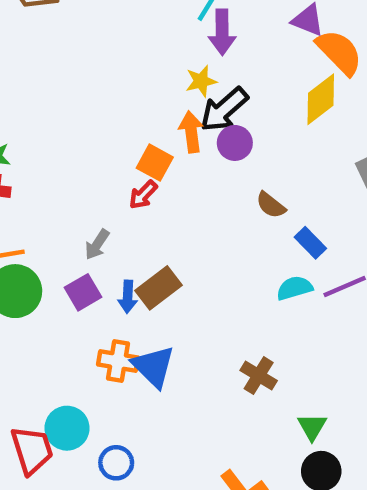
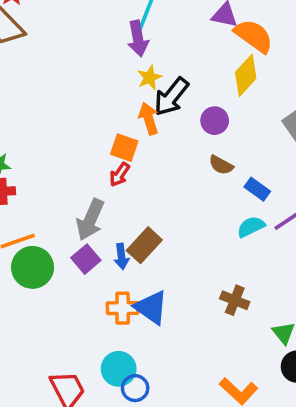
purple arrow: (222, 32) -> (138, 39), moved
purple circle: (235, 143) -> (215, 121), moved
gray arrow: (97, 245) -> (90, 220), size x1.6
cyan circle: (67, 428) -> (119, 369), moved

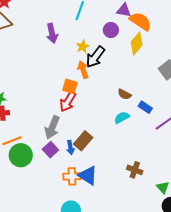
purple arrow: (138, 39) -> (52, 33), moved
purple circle: (215, 121) -> (111, 30), moved
red arrow: (120, 174) -> (68, 102), size x1.5
cyan semicircle: (251, 227) -> (122, 118), moved

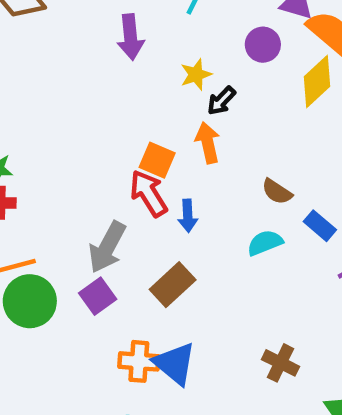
black arrow: (95, 57) -> (221, 101), size x0.6
orange arrow: (83, 70) -> (208, 143), moved
red arrow: (68, 102) -> (149, 193), turned 110
blue arrow: (70, 147) -> (188, 216), moved

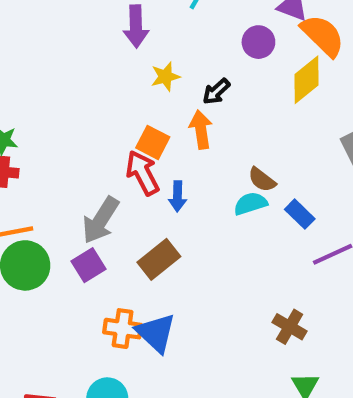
yellow star: (196, 75) -> (165, 77), moved
cyan semicircle: (265, 243) -> (250, 204), moved
brown cross: (280, 363) -> (290, 327), moved

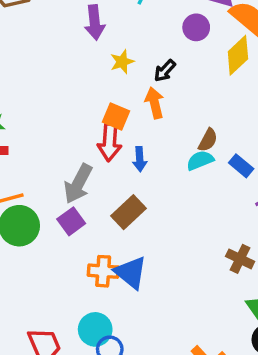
red arrow: (143, 173) -> (110, 142), turned -144
brown semicircle: (262, 180) -> (208, 140), turned -95

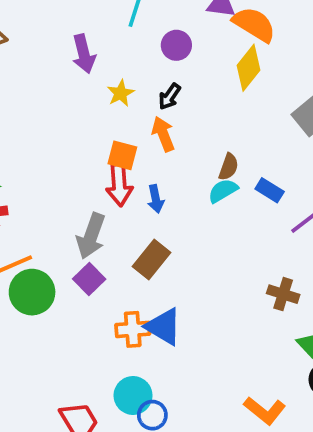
purple circle: (196, 27) -> (176, 45), moved

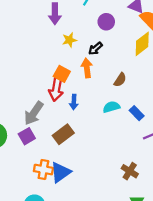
brown semicircle: (229, 167) -> (120, 80), moved
blue triangle: (164, 327) -> (61, 172), turned 40

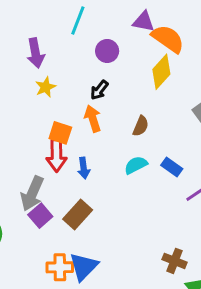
yellow star: (69, 40) -> (45, 87), moved
purple square: (27, 136) -> (40, 216), moved
brown cross: (130, 171) -> (175, 261), moved

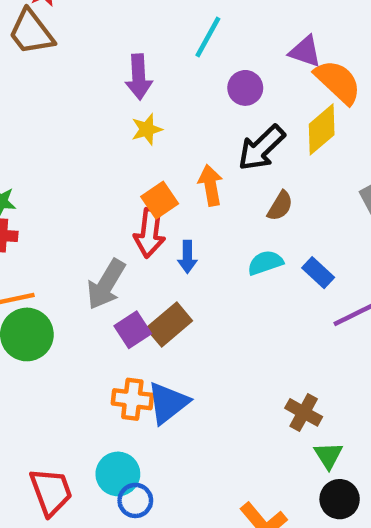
black arrow: (99, 90) -> (261, 148), moved, size x1.6
orange square: (60, 133) -> (160, 200), turned 30
purple square: (40, 216) -> (133, 330), moved

